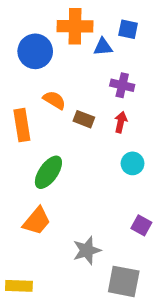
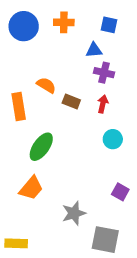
orange cross: (75, 26) -> (64, 22), size x0.7
blue triangle: (103, 47) -> (94, 50), moved
blue circle: (35, 51) -> (24, 26), moved

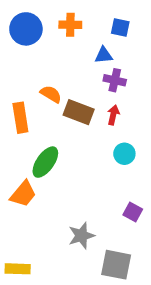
brown rectangle: (71, 101) -> (79, 112), size x1.5
orange trapezoid: (31, 188) -> (23, 194), moved

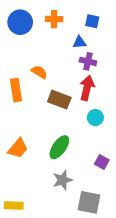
brown rectangle: (79, 112) -> (59, 100), moved
red arrow: (113, 115) -> (87, 88), size x1.6
green ellipse: (45, 162) -> (59, 147), moved

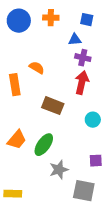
brown rectangle: (59, 100) -> (53, 106), moved
cyan circle: (95, 118) -> (93, 120), moved
green ellipse: (59, 147) -> (44, 145), moved
purple square: (102, 162) -> (96, 161), moved, turned -32

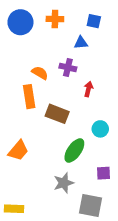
purple cross: (83, 58) -> (68, 67), moved
red arrow: (82, 83) -> (88, 89), size x0.6
orange rectangle: (15, 85) -> (29, 97), moved
green ellipse: (44, 145) -> (74, 150), moved

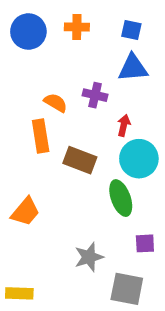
blue triangle: (81, 43) -> (133, 68), moved, size x1.5
cyan circle: (100, 129) -> (139, 159), moved, size x1.6
green ellipse: (74, 150) -> (121, 198), moved, turned -55

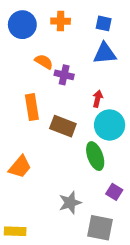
purple cross: (95, 95) -> (64, 75), moved
orange semicircle: (56, 103) -> (44, 62), moved
purple square: (145, 243) -> (114, 192), turned 35

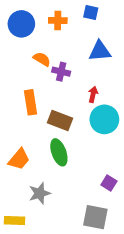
blue square: (104, 23) -> (91, 13), moved
green ellipse: (95, 156) -> (59, 152), moved
gray star: (70, 203) -> (40, 193), moved

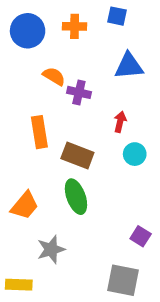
cyan circle: (104, 119) -> (135, 154), size x0.6

